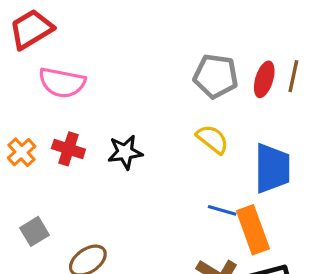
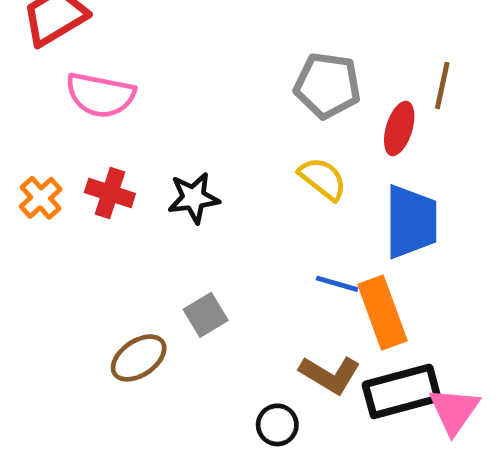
red ellipse: (264, 79) -> (399, 128), moved
gray square: (34, 231) -> (206, 315), moved

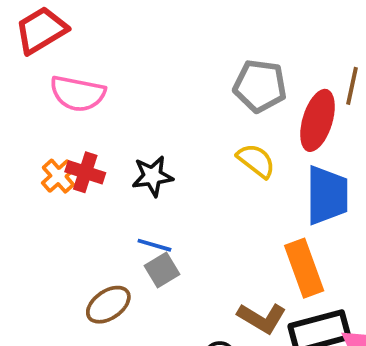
red ellipse: (399, 128) -> (318, 120), size x1.4
orange cross: (41, 198) -> (58, 176), moved
blue line: (337, 284) -> (154, 245), moved

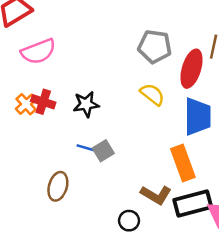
pink semicircle: (78, 94) -> (38, 51), turned -32
gray square: (162, 270) -> (103, 151), moved
brown ellipse: (108, 305) -> (58, 186), turned -40

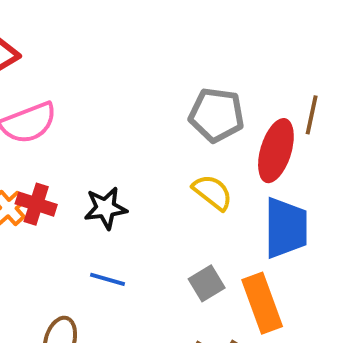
gray square: (103, 151) -> (207, 283), moved

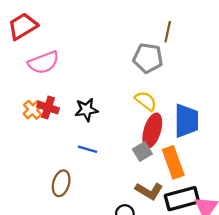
brown line: (312, 115) -> (168, 32), moved
red ellipse: (276, 151) -> (152, 131), moved

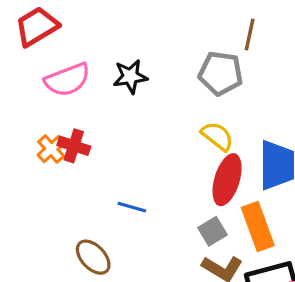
black star: (86, 110) -> (130, 76), moved
gray square: (142, 151) -> (213, 231), moved
brown ellipse: (61, 183) -> (93, 257), turned -60

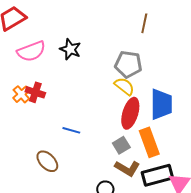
gray pentagon: (221, 73) -> (128, 64), moved
black star: (130, 76) -> (70, 49), turned 30

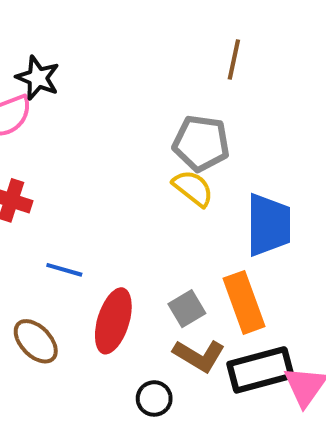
black star: (70, 49) -> (38, 78), moved
red ellipse: (130, 113) -> (113, 321), moved
blue line: (71, 130) -> (64, 270), moved

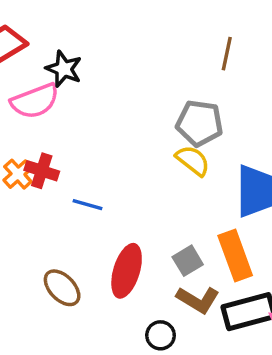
blue line: (64, 270) -> (88, 205), moved

